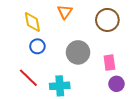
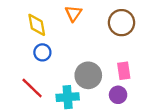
gray circle: (78, 52) -> (88, 75), moved
purple circle: (117, 84) -> (118, 95), moved

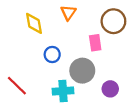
blue circle: (42, 52) -> (52, 55), moved
pink rectangle: (124, 71) -> (95, 43), moved
red line: (32, 88) -> (17, 86), moved

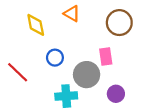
orange triangle: (68, 13) -> (72, 14), turned -35
pink rectangle: (95, 43) -> (106, 56), moved
red line: (17, 86) -> (18, 72), moved

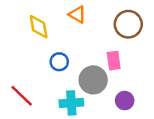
red line: (18, 72) -> (22, 96), moved

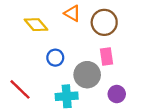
brown circle: (128, 24) -> (104, 22), moved
yellow diamond: (39, 27) -> (36, 25), turned -30

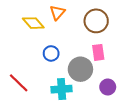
orange triangle: (72, 13) -> (57, 13), moved, turned 42

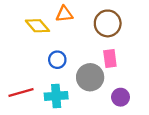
orange triangle: (57, 13) -> (64, 14), turned 42
red line: (19, 83) -> (21, 92), turned -60
cyan cross: (62, 89) -> (56, 96), moved

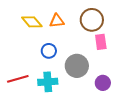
orange triangle: (64, 14) -> (57, 21), moved
pink rectangle: (110, 59) -> (101, 42), moved

